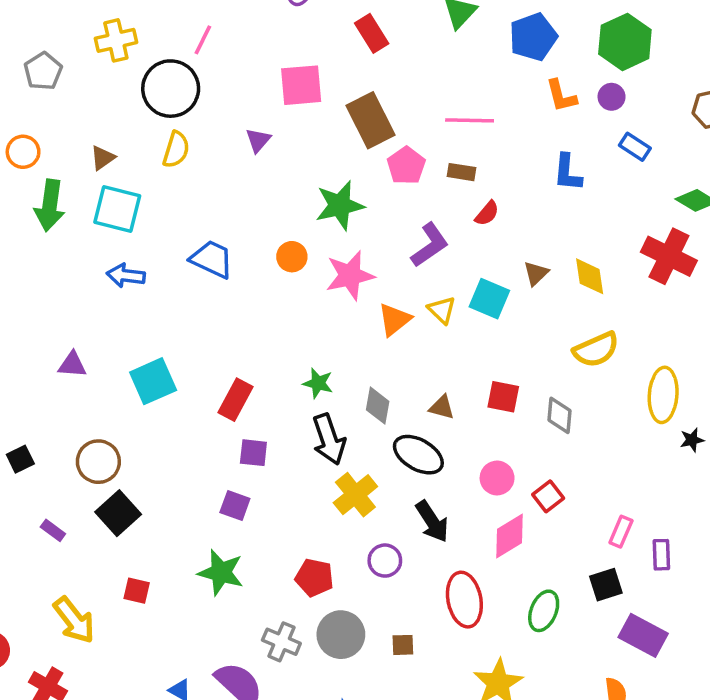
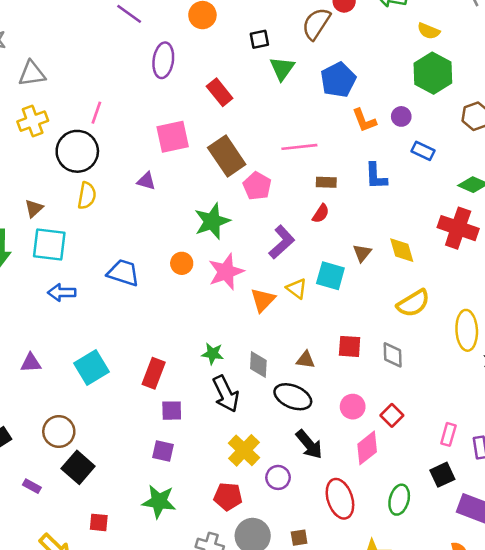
green hexagon: (625, 42) -> (433, 73), moved
purple triangle: (258, 140) -> (146, 181), turned -48
brown rectangle: (461, 172) -> (326, 182), moved
yellow cross: (355, 495) -> (244, 450), moved

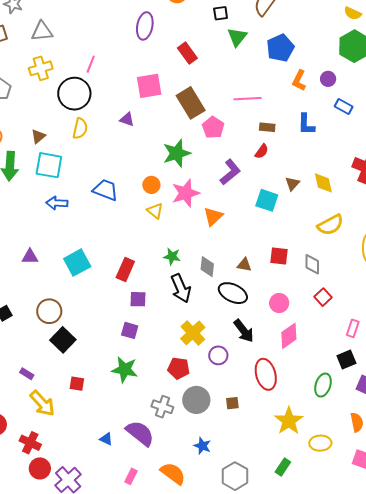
orange L-shape: (364, 120) -> (299, 81), turned 45
yellow triangle: (297, 288) -> (155, 211), moved
red square: (392, 415) -> (323, 297), moved
purple rectangle: (32, 486) -> (27, 374), moved
green ellipse: (399, 500) -> (323, 385), moved

